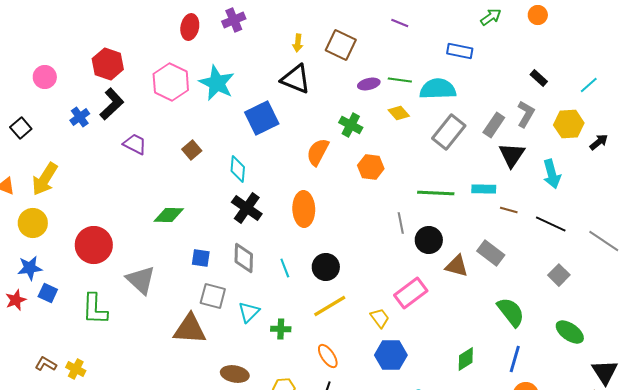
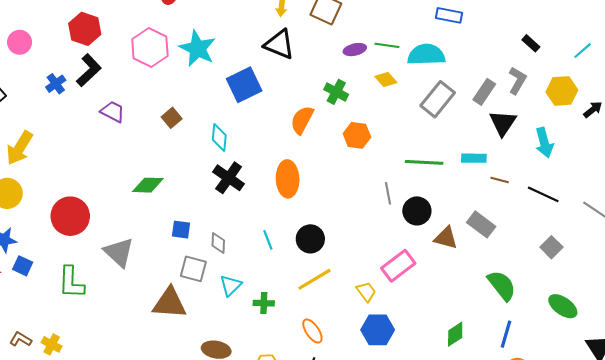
gray diamond: (244, 258) -> (218, 243), moved, size x0.7

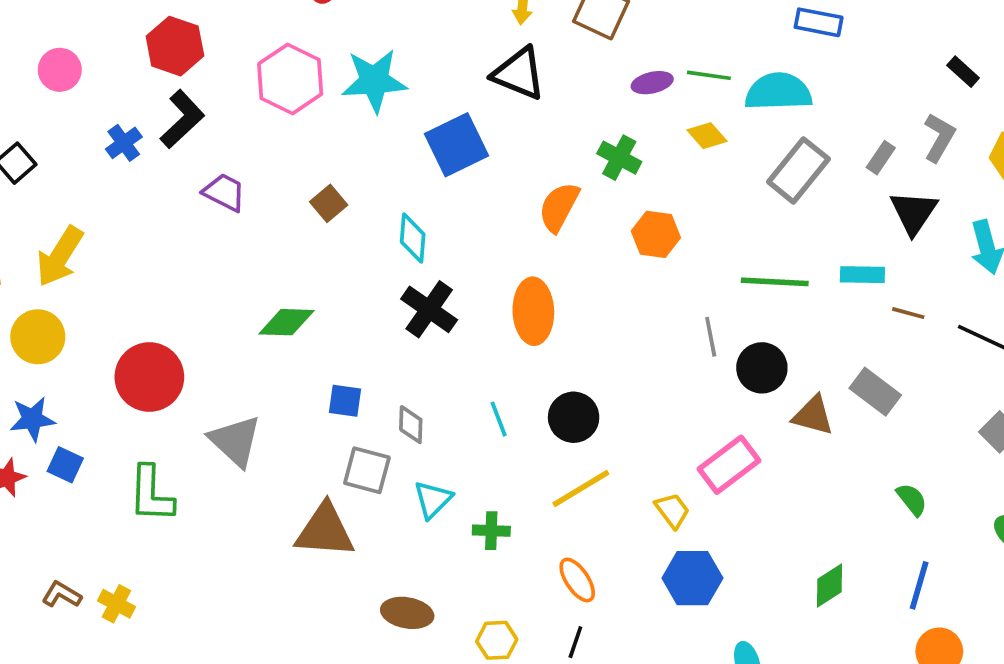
cyan star: (198, 48) -> (374, 81), turned -30
gray rectangle: (484, 92) -> (881, 158), size x0.7
green semicircle: (502, 285) -> (912, 500), size x0.6

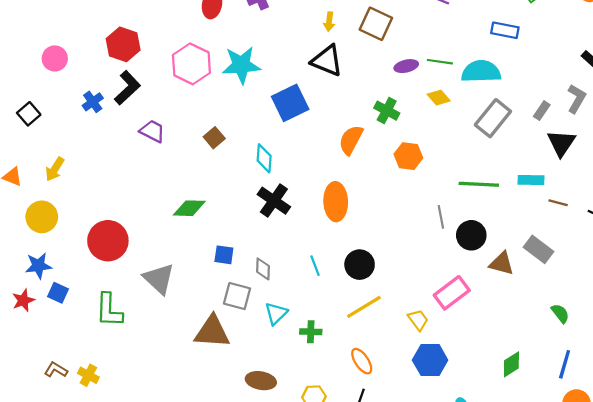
yellow arrow: (60, 256) -> (55, 169), size x0.7

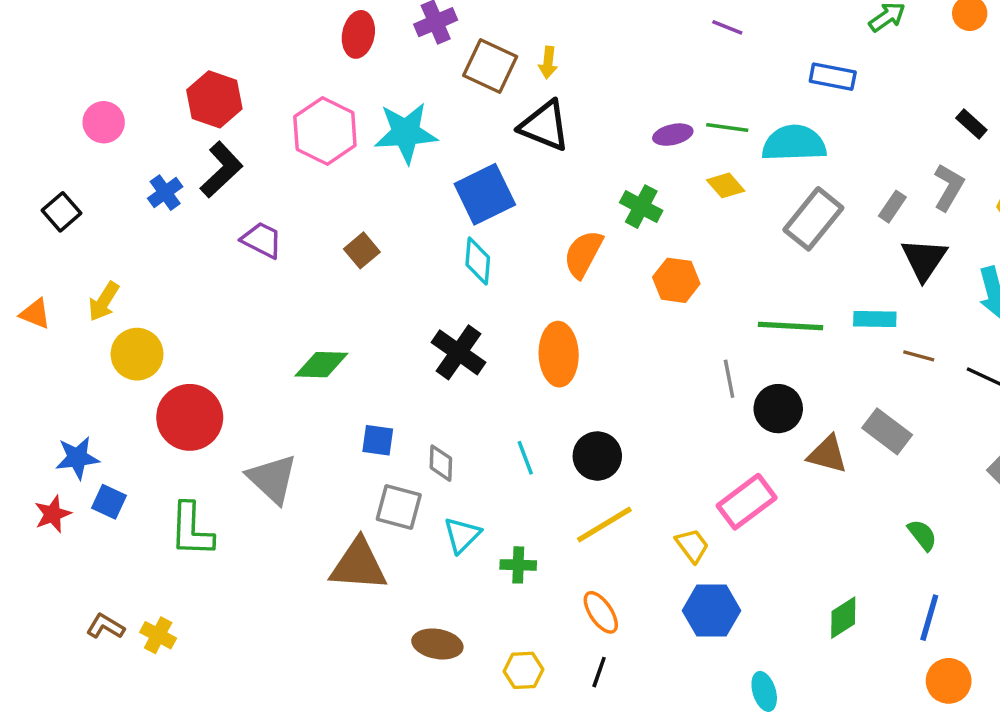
brown square: (376, 24) -> (490, 66), moved
cyan diamond: (264, 158) -> (478, 261), moved
yellow circle: (42, 217) -> (137, 354), moved

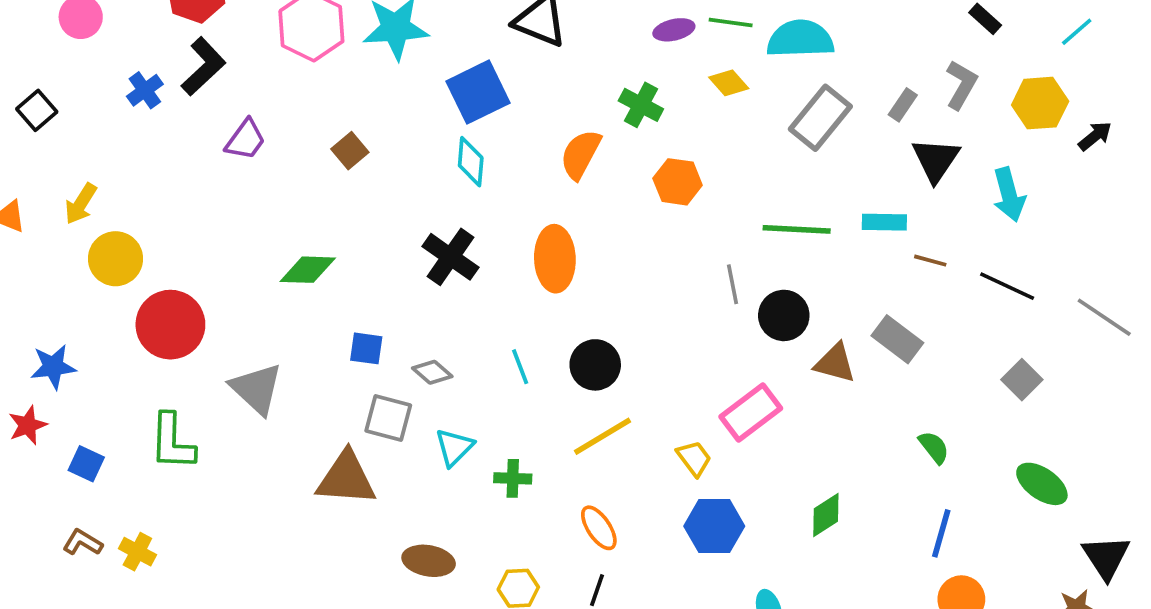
purple trapezoid: (262, 240) -> (245, 140), turned 99
gray diamond: (441, 463) -> (432, 372), turned -51
blue square: (109, 502) -> (86, 464), moved
green diamond: (843, 618) -> (826, 515), moved

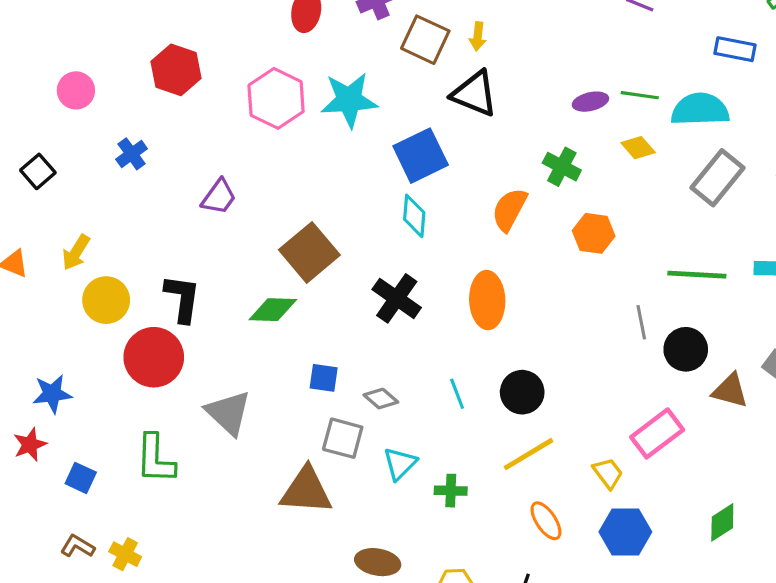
black L-shape: (203, 66) -> (182, 298), moved, turned -39
brown square: (350, 151) -> (309, 252), moved, size x1.8
orange ellipse: (599, 528) -> (546, 521), moved

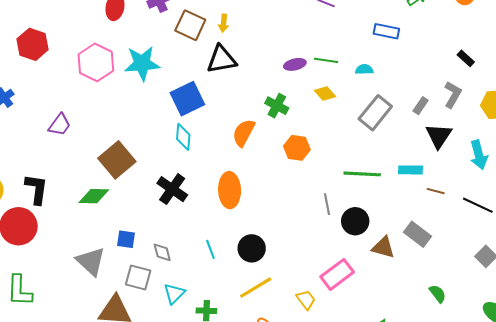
black triangle: (475, 94) -> (222, 59), turned -32
cyan semicircle: (700, 109) -> (364, 69), size x0.5
gray diamond: (381, 399) -> (162, 252), turned 35
gray triangle: (228, 413) -> (91, 261), moved

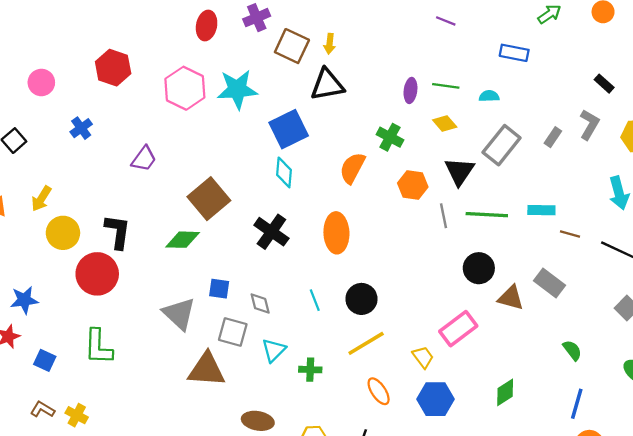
purple ellipse: (295, 64) -> (410, 90), turned -70
black triangle: (439, 136) -> (459, 171), moved
gray line: (327, 204) -> (444, 216), moved

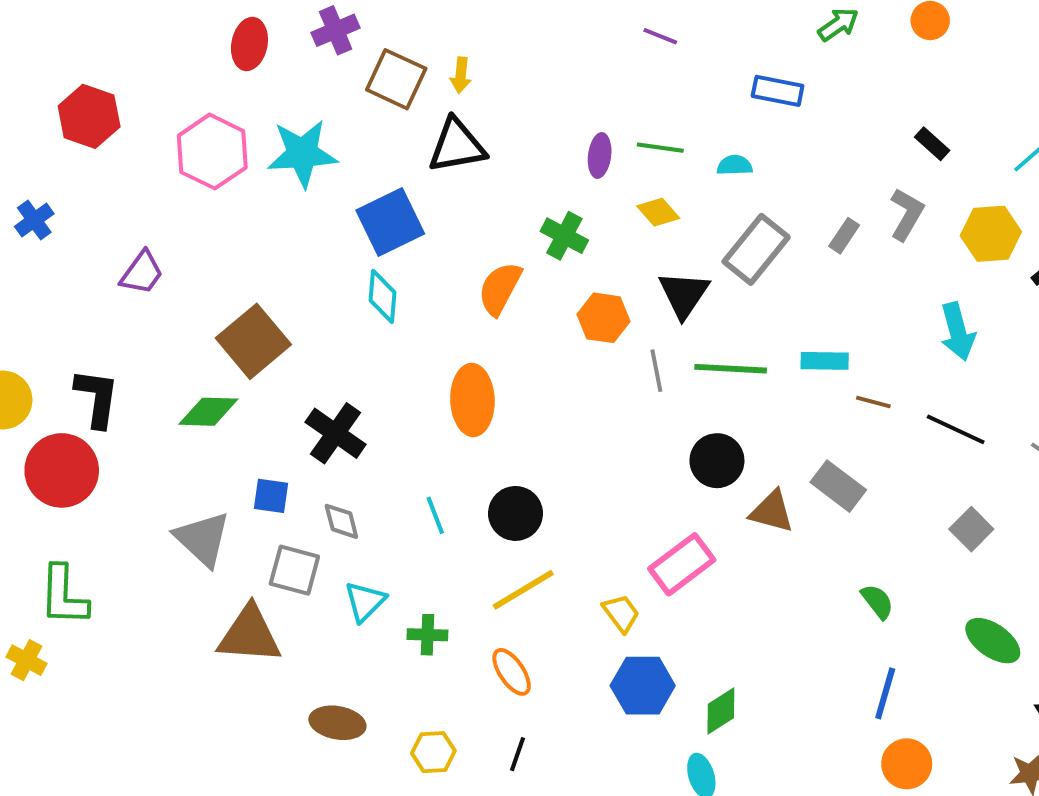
black cross: (271, 232) -> (336, 433), moved
orange ellipse: (379, 391) -> (512, 672), moved
green diamond: (505, 392) -> (721, 711), moved
yellow cross: (77, 415) -> (26, 660), moved

